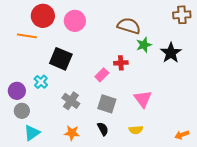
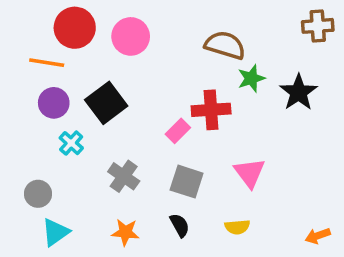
black square: (61, 59) -> (106, 103), turned 30
red cross: (121, 63) -> (211, 110), size x1.5
purple circle: (17, 91) -> (54, 103), moved

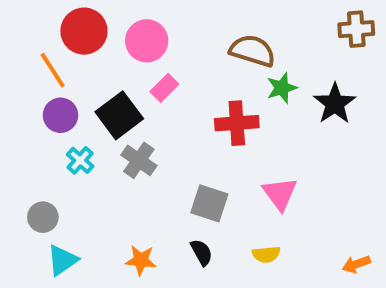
orange line: (47, 63) -> (53, 70), turned 48
pink rectangle: (178, 131) -> (164, 88), moved
gray cross: (124, 176) -> (139, 160), moved

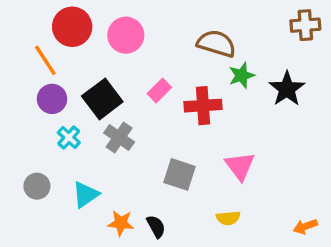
pink rectangle: (164, 88) -> (159, 91), moved
black semicircle: (202, 252) -> (156, 226), moved
cyan triangle: (62, 260) -> (86, 195), moved

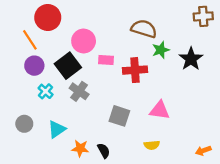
pink circle: (126, 35) -> (84, 41), moved
pink rectangle: (159, 91) -> (106, 60), turned 48
pink triangle: (240, 166) -> (160, 110), turned -45

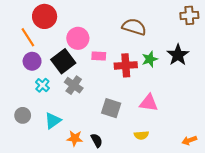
green star: (161, 50) -> (150, 59), moved

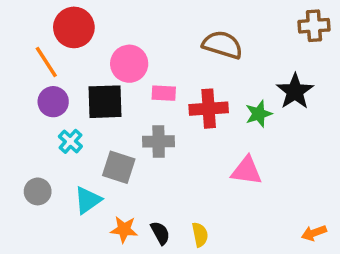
green star: (150, 59) -> (259, 114), moved
black square: (63, 61) -> (105, 102), turned 35
gray cross: (74, 85) -> (159, 141), moved, turned -36
gray square: (111, 108) -> (119, 167), moved
yellow semicircle: (141, 135) -> (200, 235), moved, turned -96

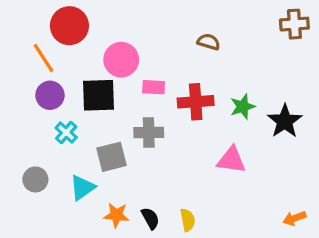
brown semicircle: (222, 45) -> (209, 42), size x0.6
black star: (295, 91) -> (285, 121), moved
gray square: (119, 167) -> (111, 157), turned -32

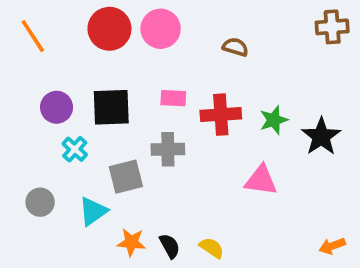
red circle: (69, 26) -> (109, 29), moved
orange line: (43, 58) -> (33, 36), moved
pink circle: (121, 60) -> (161, 29), moved
yellow semicircle: (188, 220) -> (212, 248), turned -45

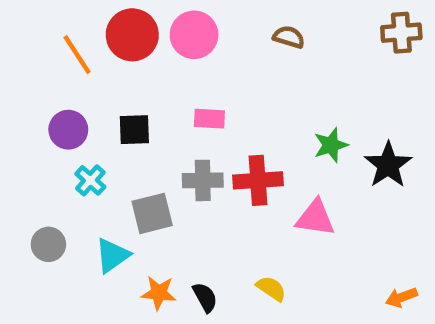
orange line: (33, 36) -> (77, 55), moved
brown semicircle: (235, 47) -> (289, 37), moved
black square: (111, 107) -> (134, 130), size x0.7
red cross: (221, 115) -> (258, 180), moved
yellow semicircle: (212, 248) -> (271, 288), moved

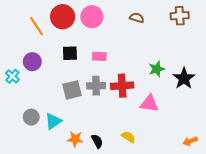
brown cross: (401, 33) -> (180, 16), moved
black square: (134, 130) -> (70, 53), moved
cyan cross: (90, 180) -> (12, 76), moved
gray square: (152, 213) -> (72, 90), moved
gray circle: (48, 244) -> (31, 117), moved

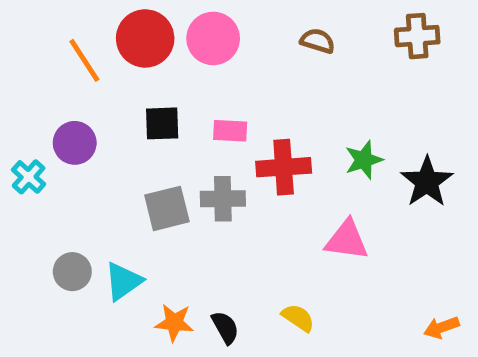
red cross: (122, 86) -> (284, 167), moved

